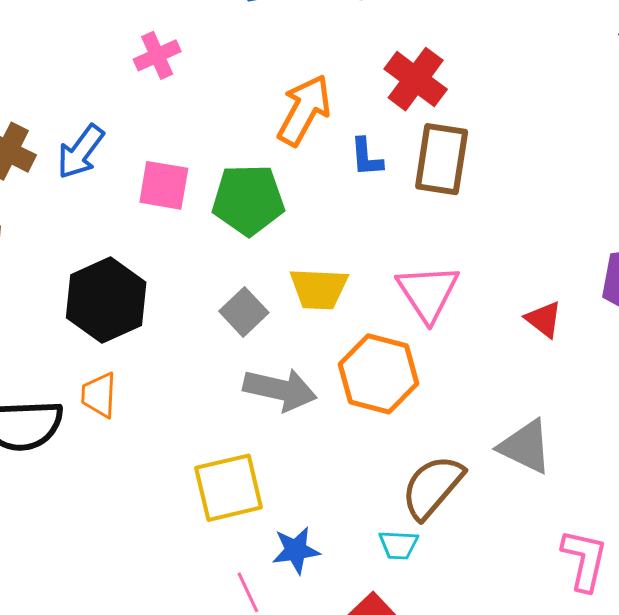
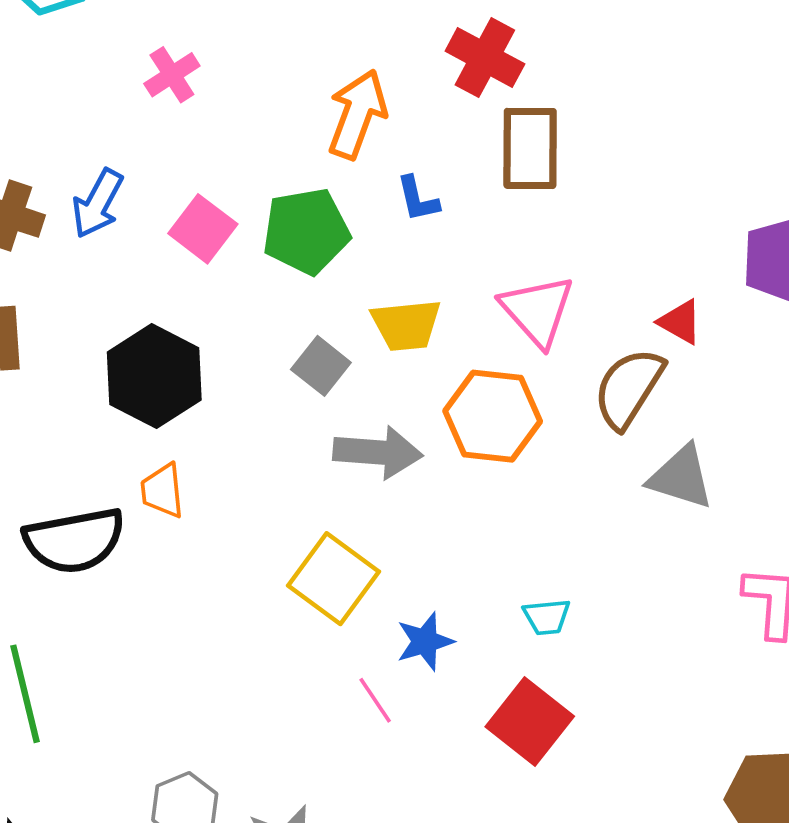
blue L-shape: (366, 157) -> (418, 199), moved
pink square: (164, 185) -> (203, 229), turned 36
brown semicircle: (432, 487) -> (629, 388), moved
yellow square: (229, 488) -> (334, 579), turned -32

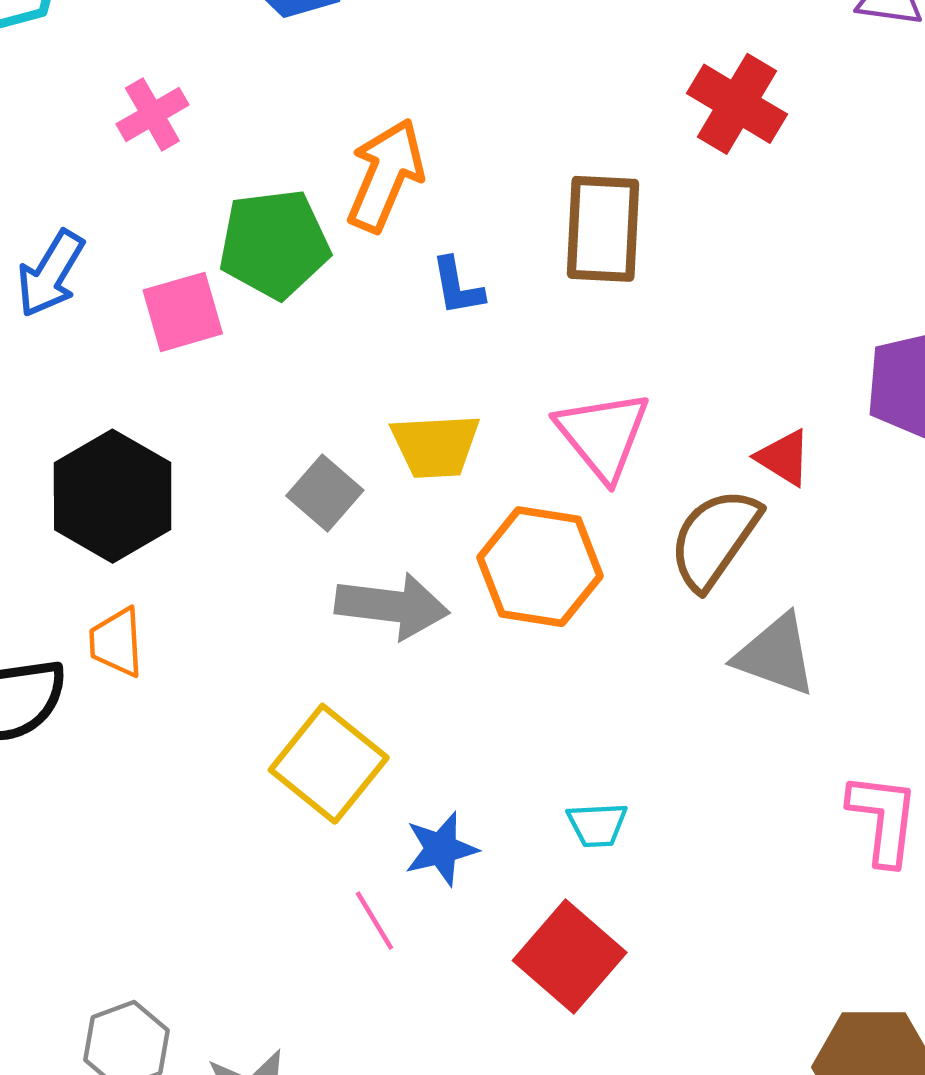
red cross: (485, 58) -> (737, 104), moved
pink square: (203, 229) -> (183, 312), turned 34
green pentagon: (306, 231) -> (274, 244), moved

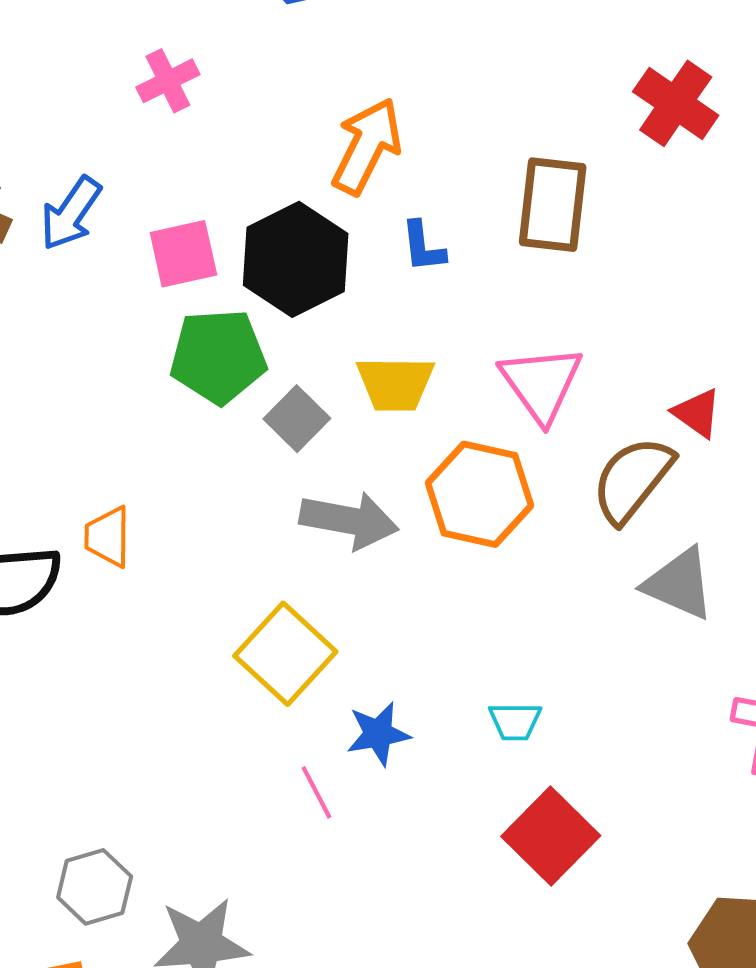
green pentagon: (274, 244) -> (218, 356), moved
black hexagon: (113, 496) -> (296, 259), moved
red square: (570, 957) -> (551, 836), moved

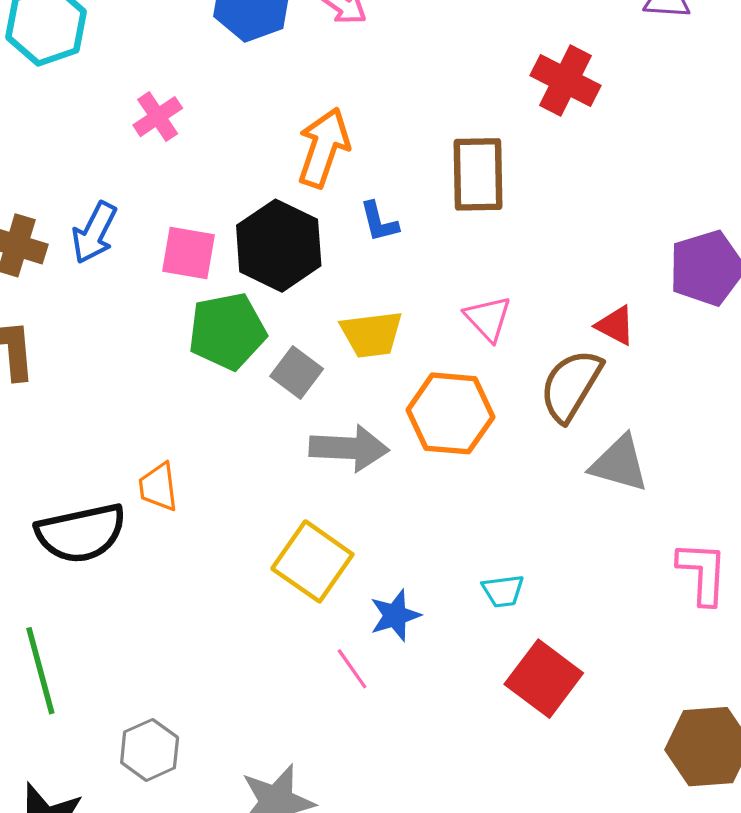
pink square: (183, 254) -> (189, 253), turned 30
pink triangle: (541, 384) -> (488, 318), size x0.7
gray hexagon: (95, 887) -> (150, 750), moved

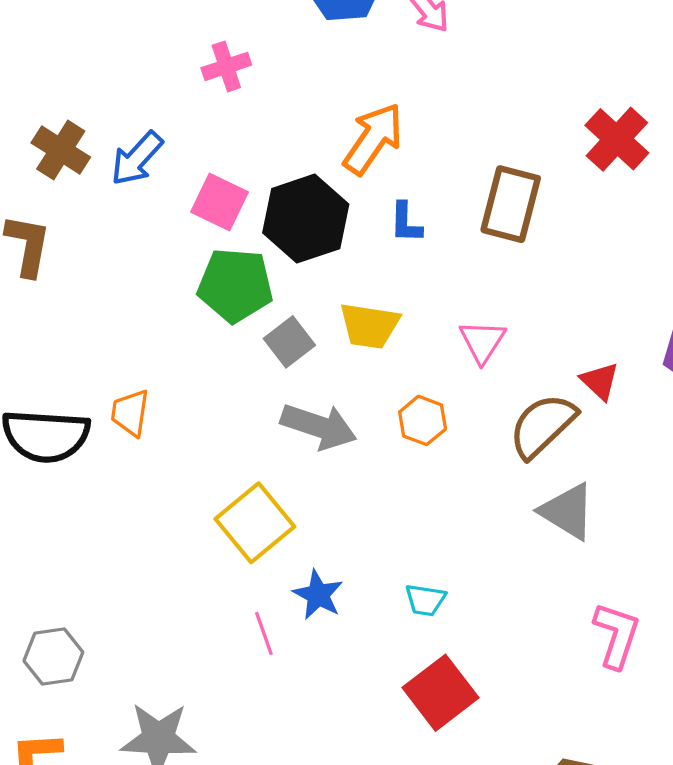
orange hexagon: (450, 413) -> (423, 420), size x0.6
blue star: (395, 615) -> (318, 595), turned 30

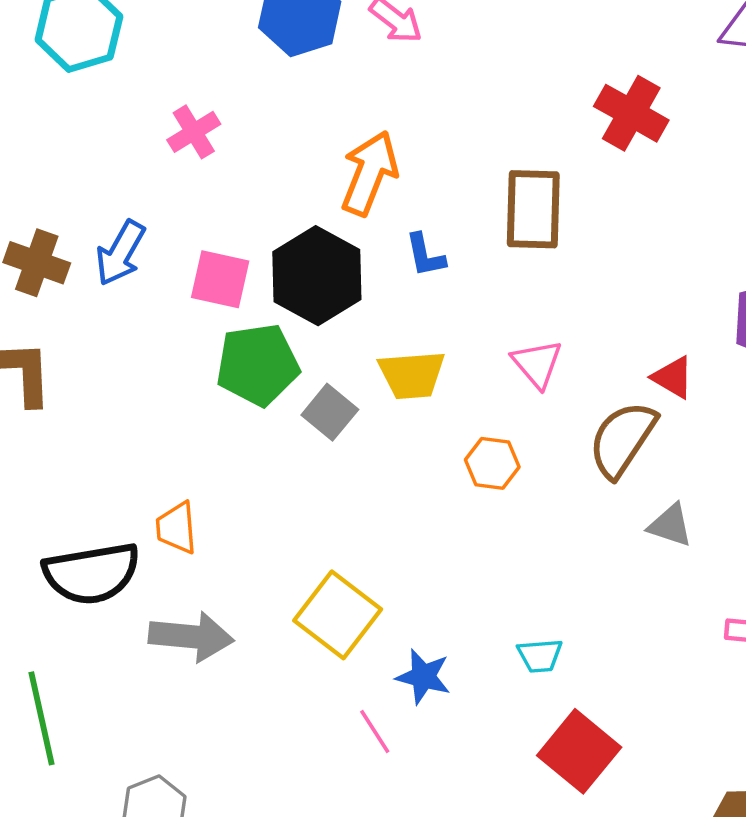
gray arrow: (319, 426) -> (191, 637), moved
gray triangle: (567, 511) -> (670, 525), size x0.7

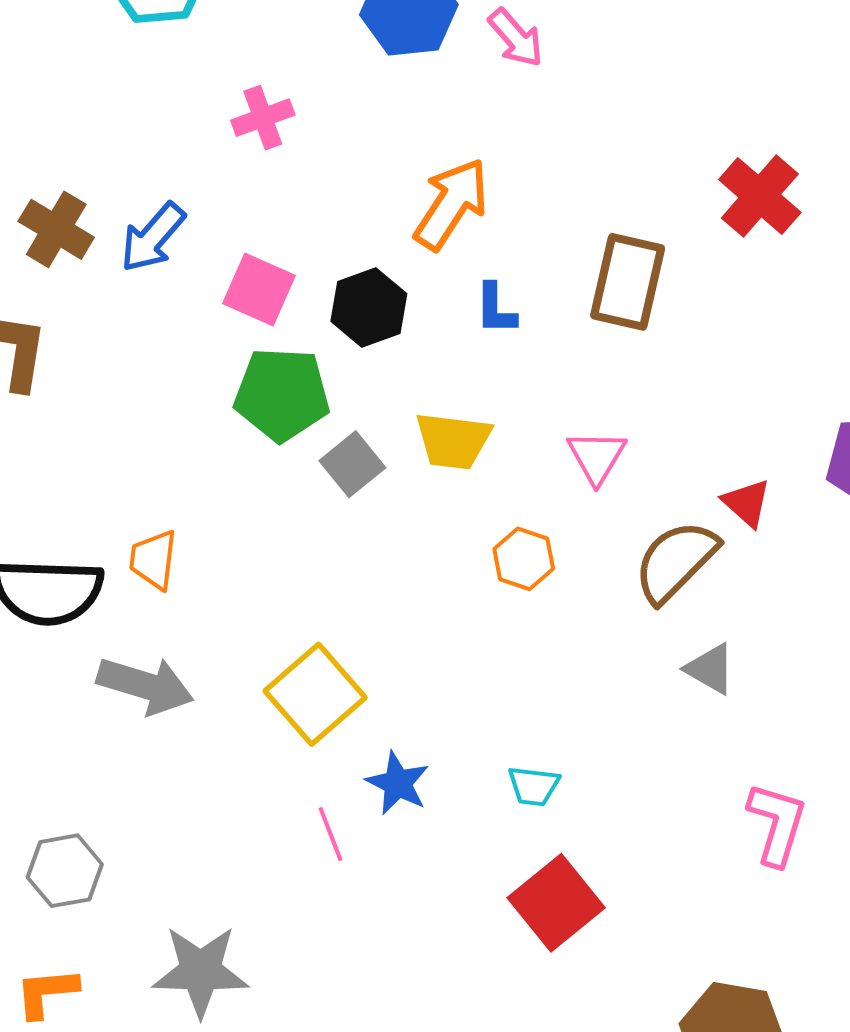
black hexagon: (317, 276) -> (369, 307), size x0.7

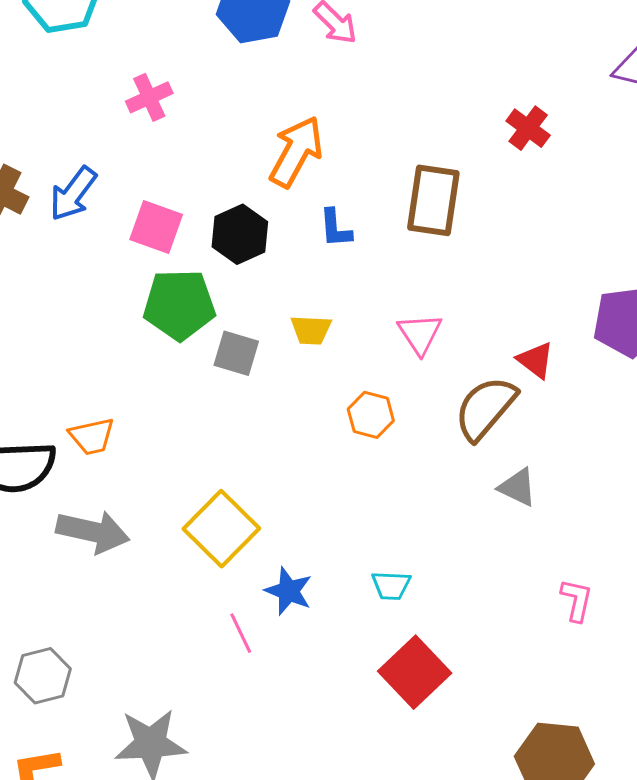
red cross: (760, 196) -> (528, 128), size x0.7
yellow trapezoid: (453, 441) -> (311, 330), size x0.7
gray square: (352, 464) -> (236, 353), turned -30
orange trapezoid: (153, 560) -> (92, 436), turned -105
pink L-shape: (777, 824) -> (577, 600), size x0.7

